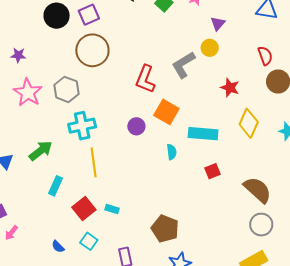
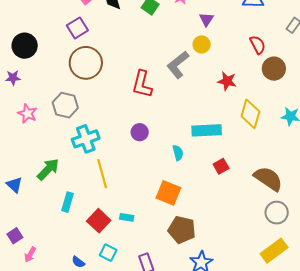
black circle: (57, 16) -> (25, 46), moved
pink star: (28, 93) -> (27, 114), size x0.7
orange square: (166, 112) -> (168, 193), moved

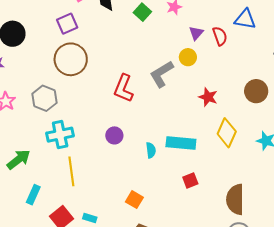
red semicircle: (258, 45) -> (220, 36), moved
cyan semicircle: (178, 153) -> (151, 150), moved
brown semicircle: (268, 179) -> (235, 199), turned -132
orange square: (168, 193) -> (134, 200), size x0.7

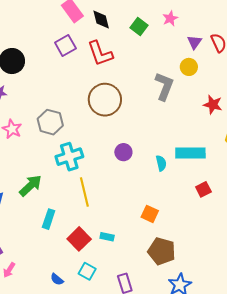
brown circle: (71, 59) -> (105, 100), moved
gray L-shape: (162, 74) -> (164, 86), turned 148
red L-shape: (123, 88) -> (100, 53), moved, turned -36

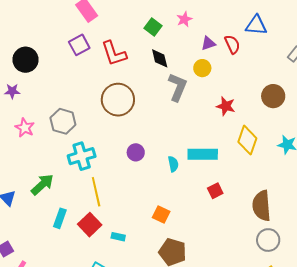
black diamond: (101, 19) -> (160, 58), moved
purple triangle: (195, 42) -> (208, 43), turned 35
red square: (79, 239) -> (90, 225), moved

